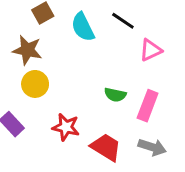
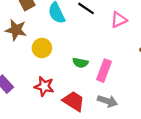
pink triangle: (151, 50) -> (119, 20), moved
yellow circle: (35, 84) -> (42, 48), moved

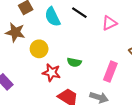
pink rectangle: (104, 71) -> (110, 72), moved
red star: (44, 86) -> (51, 73), moved

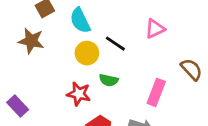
black line: (79, 13) -> (115, 44), moved
yellow circle: (39, 49) -> (87, 53), moved

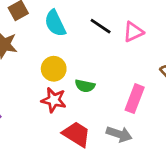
black line: (115, 44) -> (101, 26), moved
yellow circle: (87, 53) -> (54, 69), moved

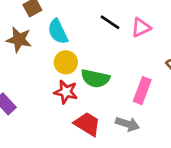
cyan semicircle: (55, 23) -> (58, 32), moved
green semicircle: (85, 86) -> (95, 78), size x1.5

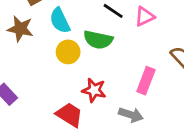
green semicircle: (95, 78) -> (98, 40), moved
red star: (66, 92) -> (94, 90), moved
red trapezoid: (87, 124) -> (69, 115), moved

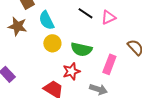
green semicircle: (98, 40) -> (81, 49), moved
red star: (94, 90) -> (71, 71), turned -30

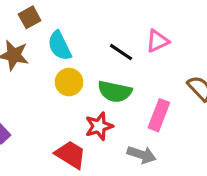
black line: (85, 13) -> (121, 52), moved

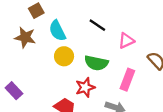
pink triangle: (157, 41) -> (126, 41), moved
black line: (121, 52) -> (97, 25), moved

